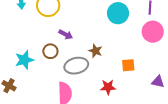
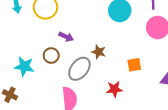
cyan star: (24, 60) -> (24, 66), turned 30
gray ellipse: (76, 66) -> (79, 69), turned -35

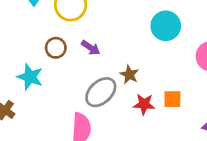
brown circle: (51, 56) -> (56, 48), moved
red star: (114, 89) -> (144, 104), moved

